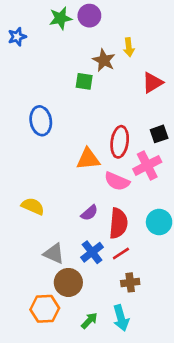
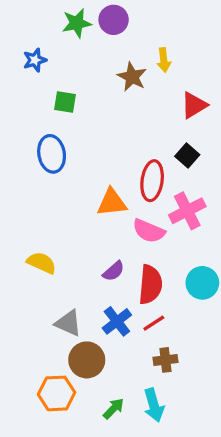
blue star: (17, 37) -> (35, 60), moved
green square: (84, 81) -> (65, 102), moved
black square: (159, 134) -> (187, 156), moved, turned -30

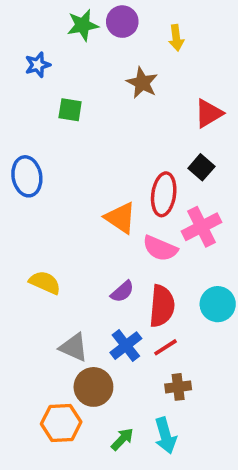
yellow arrow: (164, 60) -> (176, 38), moved
blue ellipse: (52, 154) -> (27, 176), moved
orange triangle: (112, 202) -> (120, 218), turned 40

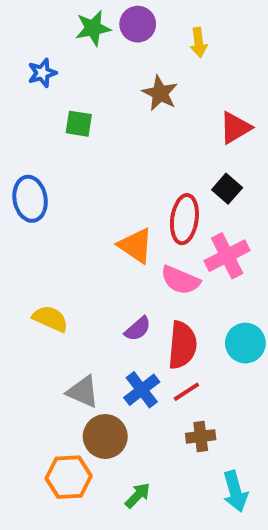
cyan arrow: (165, 436) -> (235, 491), moved

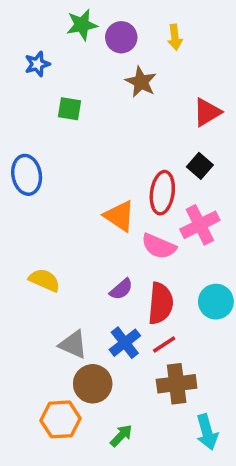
purple circle: (138, 24) -> (121, 37), moved
brown cross: (201, 436) -> (177, 384), size x1.5

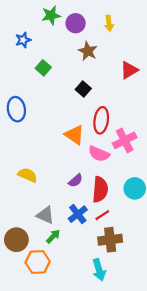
green square: (69, 109) -> (43, 68), turned 32
black square: (200, 166) -> (83, 89), moved
brown circle: (93, 384) -> (16, 240), moved
cyan arrow: (207, 432) -> (99, 270), moved
green arrow: (121, 436) -> (53, 236), moved

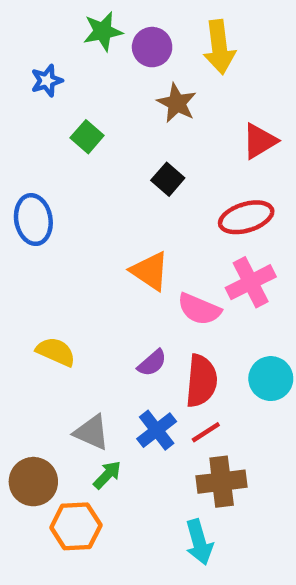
yellow arrow: (109, 23) -> (219, 47), size x1.6
red ellipse: (101, 120) -> (246, 217), moved, turned 65

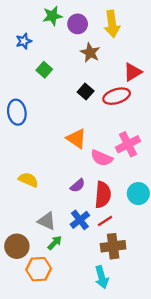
red ellipse: (246, 217) -> (117, 96), moved

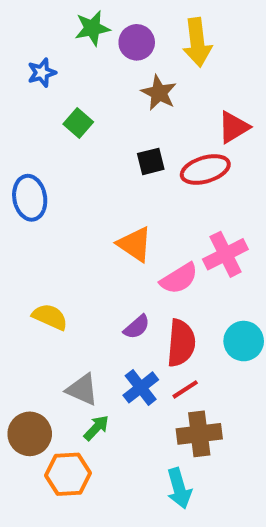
black square: (86, 92) -> (151, 161), turned 35
pink semicircle: (102, 158) -> (179, 278), turned -55

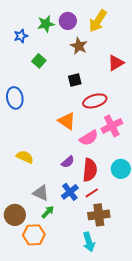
green star: (92, 28) -> (46, 24), moved
yellow arrow: (197, 42) -> (98, 21), turned 40
red ellipse: (205, 169) -> (95, 101), moved

